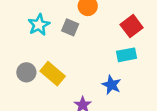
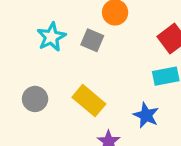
yellow rectangle: (53, 74) -> (89, 101), moved

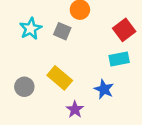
gray circle: (35, 99) -> (24, 87), moved

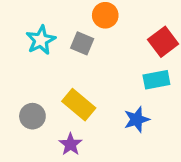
blue star: (104, 89) -> (137, 119), turned 30
purple star: (75, 109) -> (70, 144), moved

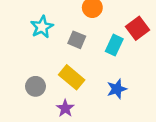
gray square: (82, 43) -> (77, 40), moved
cyan rectangle: (156, 80) -> (114, 45), moved, turned -54

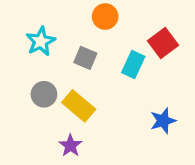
gray circle: (35, 86) -> (44, 94), moved
blue star: (117, 89) -> (163, 121), moved

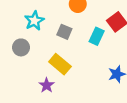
gray circle: (44, 94) -> (21, 47), moved
purple star: (70, 146) -> (47, 85), moved

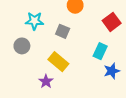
cyan star: (34, 21) -> (34, 21), turned 30
cyan rectangle: (97, 36) -> (100, 51), moved

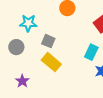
gray square: (63, 31) -> (48, 41), moved
purple star: (46, 81) -> (22, 81), moved

